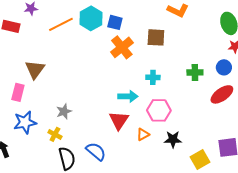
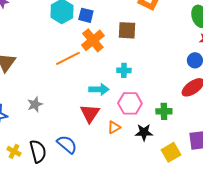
orange line: (61, 24) -> (68, 58), moved
green cross: (195, 72) -> (164, 111), moved
yellow cross: (55, 134) -> (14, 151), moved

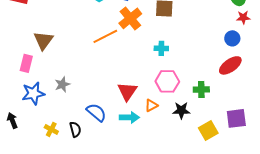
cyan arrow: (99, 89) -> (129, 117), moved
gray star: (35, 104) -> (62, 84), moved
blue semicircle: (67, 144) -> (96, 112), moved
black semicircle: (38, 151) -> (75, 129), size x0.7

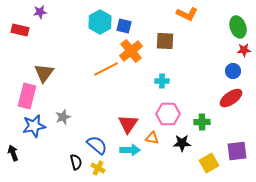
pink rectangle: (26, 63) -> (27, 96), size x1.4
orange triangle: (151, 105) -> (152, 138), turned 40
yellow cross: (51, 129) -> (98, 168), moved

